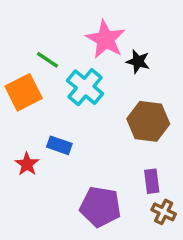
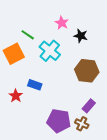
pink star: (106, 39) -> (62, 23), size x0.6
purple rectangle: (152, 181) -> (89, 106), turned 48
brown cross: (164, 212) -> (82, 124), moved

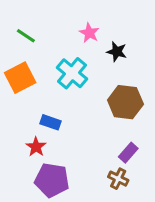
green line: (28, 35) -> (26, 36), moved
red star: (16, 96) -> (36, 147), moved
purple pentagon: (59, 121) -> (52, 180), moved

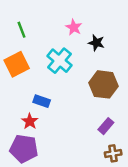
green line: (26, 36) -> (21, 30), turned 35
brown cross: (118, 179) -> (113, 153), moved, turned -35
purple pentagon: (52, 180) -> (24, 149), moved

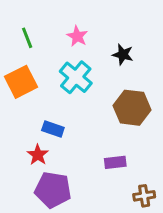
pink star: (74, 27) -> (77, 36), moved
purple rectangle: (106, 126) -> (115, 162), moved, turned 42
purple pentagon: (24, 149) -> (53, 190), moved

